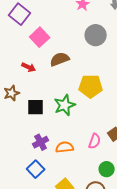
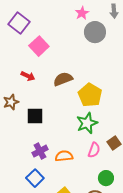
gray circle: (96, 35) -> (95, 32), moved
brown semicircle: (60, 59) -> (63, 79), moved
yellow pentagon: (91, 86) -> (90, 95), turned 30
green star: (65, 105) -> (87, 123), moved

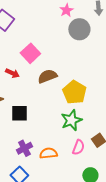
pink square: (39, 46) -> (30, 53), moved

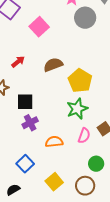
pink square: (30, 53) -> (39, 27), moved
red arrow: (12, 73) -> (18, 62), turned -64
purple cross: (24, 148) -> (30, 123), moved

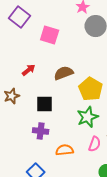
pink square: (39, 27) -> (50, 35), turned -30
black square: (25, 102) -> (45, 104), moved
purple cross: (30, 123) -> (41, 131), turned 35

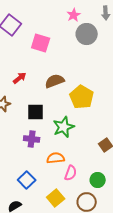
green star: (88, 117) -> (64, 127), moved
pink semicircle: (95, 144) -> (71, 173), moved

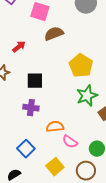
brown semicircle: (55, 81) -> (54, 34), moved
green star: (64, 127) -> (87, 96), moved
pink semicircle: (71, 173) -> (70, 142), turned 105

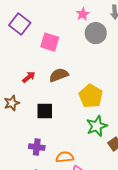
brown semicircle: (54, 34) -> (59, 75), moved
purple cross: (31, 108) -> (37, 147), moved

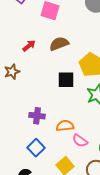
black square: (45, 111) -> (66, 80), moved

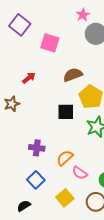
brown semicircle: (59, 44) -> (73, 75), moved
orange semicircle: (65, 126) -> (65, 158), turned -36

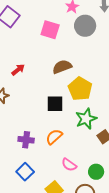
pink square: (50, 43) -> (50, 30), moved
orange semicircle: (65, 158) -> (54, 137), moved

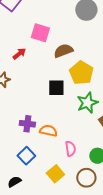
pink square: (50, 30) -> (40, 33), moved
orange semicircle: (54, 137) -> (48, 131), moved, turned 54
pink semicircle: (69, 165) -> (70, 149), turned -133

